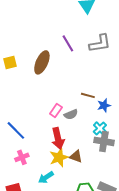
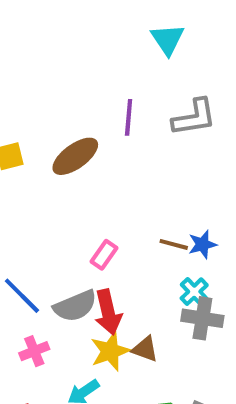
purple line: (68, 43) -> (129, 117), turned 36
brown ellipse: (42, 62) -> (75, 156), turned 30
brown line: (88, 95) -> (174, 244), moved
gray semicircle: (71, 114) -> (75, 306), moved, size x1.5

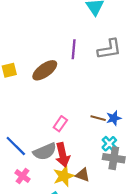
pink cross: (34, 351) -> (23, 176), turned -32

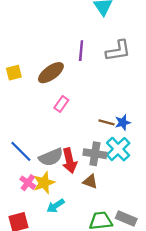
pink rectangle: (60, 124) -> (61, 104), moved
cyan cross: (109, 144) -> (118, 149), size x1.5
gray cross: (114, 158) -> (95, 154), moved
yellow star: (64, 176) -> (44, 183), moved

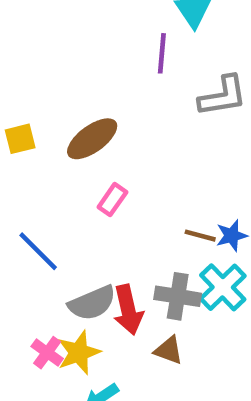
purple line: (81, 51) -> (162, 53), moved
blue line: (21, 151) -> (38, 251), moved

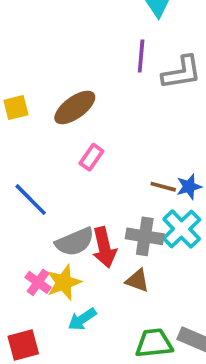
purple line: (162, 53) -> (141, 56), moved

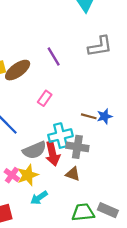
purple line: (141, 56) -> (54, 56), moved, turned -36
brown ellipse: (75, 107) -> (18, 70), moved
cyan cross: (182, 229) -> (60, 136), moved, turned 30

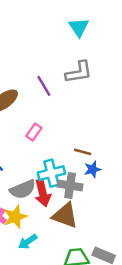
gray L-shape: (100, 46) -> (79, 72), moved
blue star: (105, 116) -> (92, 169), moved
brown triangle: (73, 174) -> (65, 215), size x1.6

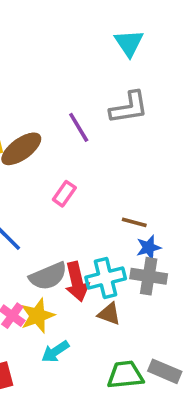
cyan cross: (51, 173) -> (106, 278), moved
gray cross: (70, 186) -> (149, 276), moved
brown triangle: (65, 215) -> (109, 314), size x0.6

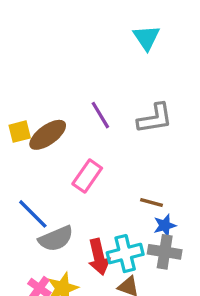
gray L-shape: (129, 108) -> (155, 118), moved
pink rectangle: (64, 194) -> (87, 176), size x1.4
gray semicircle: (48, 276) -> (56, 239), moved

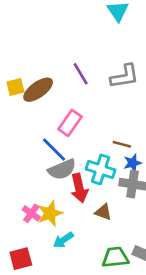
blue line: (33, 214) -> (54, 150), moved
gray semicircle: (56, 239) -> (62, 169), moved
cyan cross: (125, 254) -> (101, 169), moved, turned 32

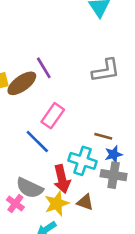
purple line: (81, 74) -> (44, 68), moved
gray semicircle: (62, 169) -> (30, 188), moved, turned 48
yellow star: (50, 213) -> (57, 203), moved

